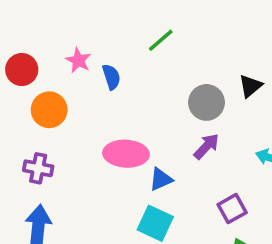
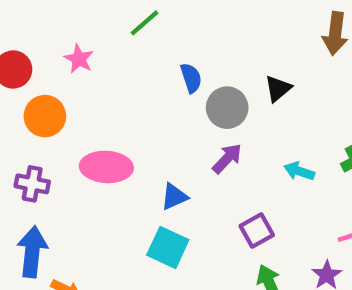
green line: (161, 40) -> (144, 23), moved
blue semicircle: (111, 77) -> (191, 78), moved
pink ellipse: (126, 154) -> (106, 167), moved

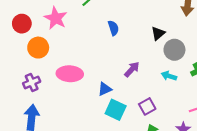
pink star: (79, 59) -> (56, 18), size x1.5
gray circle: (227, 108) -> (174, 50), moved
purple cross: (32, 184) -> (32, 82), turned -35
cyan square: (168, 247) -> (116, 110), moved

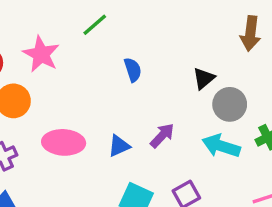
cyan arrow: (169, 76) -> (221, 146), size x1.5
blue triangle: (105, 89) -> (119, 146), moved

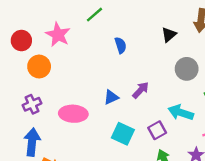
black triangle: (204, 78) -> (169, 35), moved
pink ellipse: (64, 142) -> (73, 114), moved
cyan arrow: (221, 146) -> (181, 113), moved

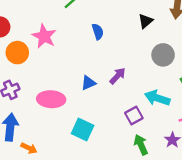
pink star: (58, 35) -> (44, 36), moved
cyan square: (123, 134) -> (83, 130), moved

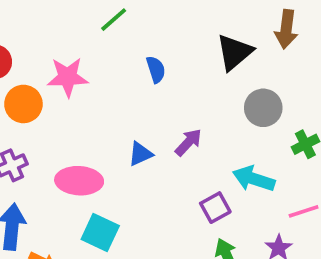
black triangle: (146, 21) -> (234, 52), size x1.5
pink star: (44, 36) -> (68, 77), turned -30
cyan square: (83, 130) -> (100, 232), moved

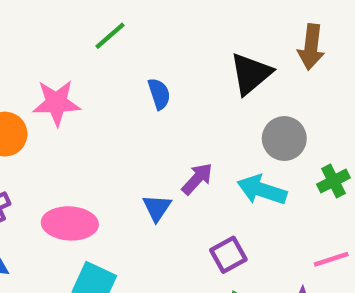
blue triangle: (140, 154) -> (157, 208), moved, turned -32
cyan arrow: (254, 179) -> (262, 190), moved

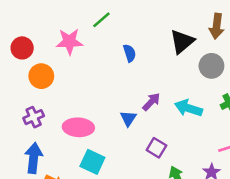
pink star: (56, 103) -> (69, 42), moved
gray circle: (284, 139) -> (211, 66), moved
purple square: (228, 255) -> (156, 148), moved, turned -30

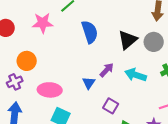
black triangle: (182, 42) -> (128, 40), moved
blue semicircle: (130, 53) -> (90, 32), size x1.6
orange circle: (41, 76) -> (27, 61), moved

